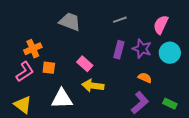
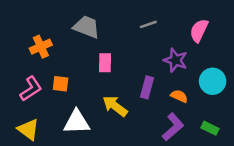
orange cross: (33, 49) -> (41, 47), moved
purple rectangle: (119, 50) -> (147, 87), moved
cyan circle: (170, 53) -> (213, 81), moved
pink rectangle: (85, 64) -> (105, 63), moved, turned 49
yellow arrow: (93, 86) -> (115, 106), turned 30

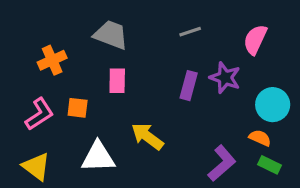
pink rectangle: (105, 63) -> (117, 81), moved
purple rectangle: (147, 87) -> (189, 86), moved
orange semicircle: (179, 96) -> (260, 138), moved

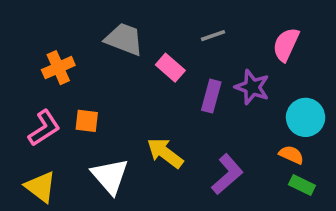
pink rectangle: (117, 81) -> (170, 68), moved, turned -50
white triangle: (98, 157) -> (110, 176), turned 51
purple L-shape: (222, 163) -> (227, 174), moved

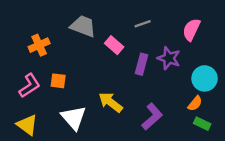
orange semicircle: (291, 155) -> (195, 103), turned 105

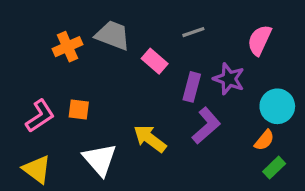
orange cross: (39, 45) -> (67, 47), moved
purple L-shape: (152, 117) -> (206, 126), moved
green rectangle: (202, 124) -> (274, 168), turned -70

